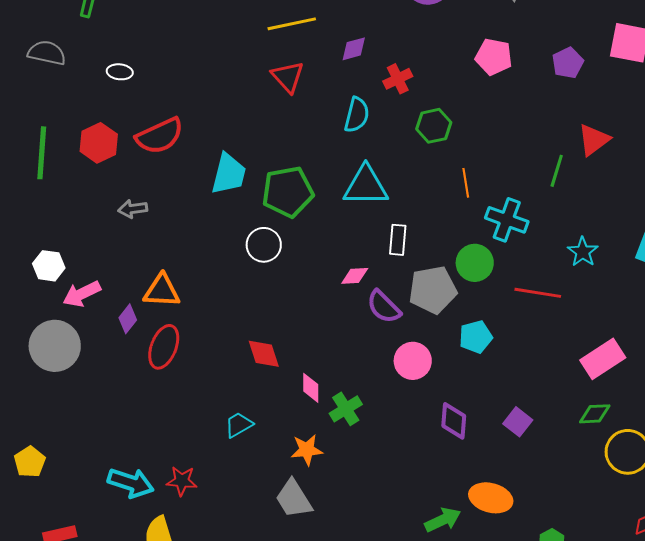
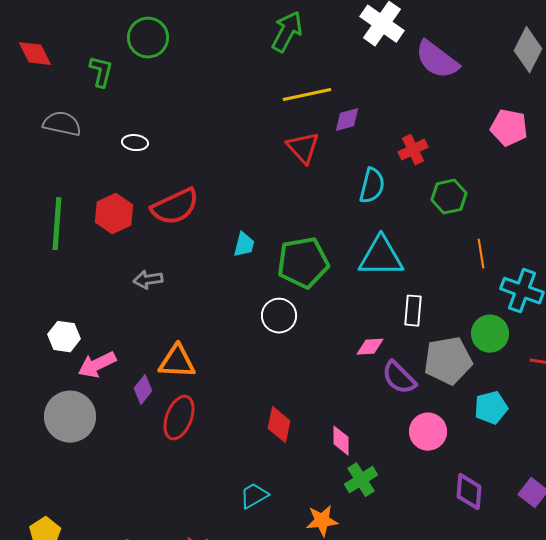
purple diamond: (354, 49) -> (347, 120), moved
cyan trapezoid: (229, 174) -> (244, 245), size x0.6
red diamond: (264, 354) -> (279, 425), turned 30
pink diamond: (311, 388) -> (341, 441), moved

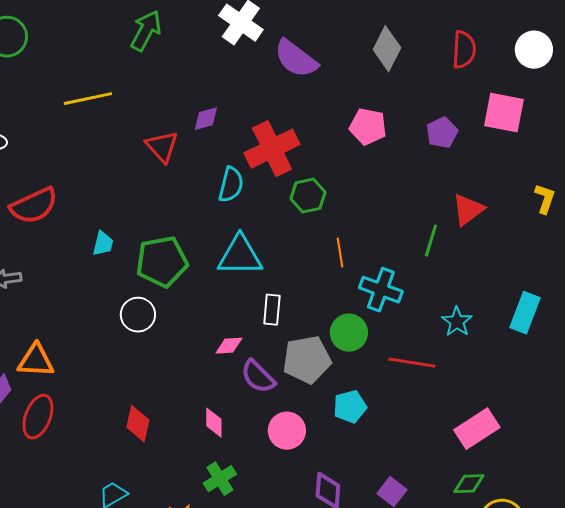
yellow line: (307, 95) -> (88, 99), moved
red cross: (413, 150) -> (272, 149), size x1.8
pink diamond: (341, 441) -> (214, 423), moved

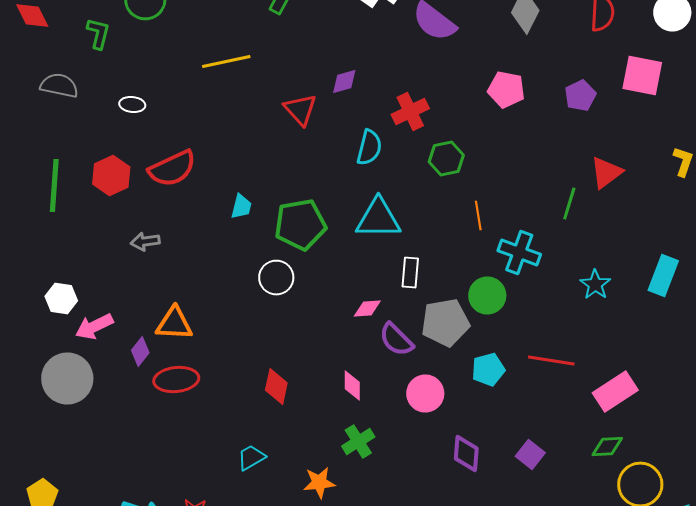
red cross: (272, 149) -> (410, 112), size x0.7
red line: (412, 363) -> (551, 360), moved
red ellipse: (38, 417) -> (176, 380), turned 63

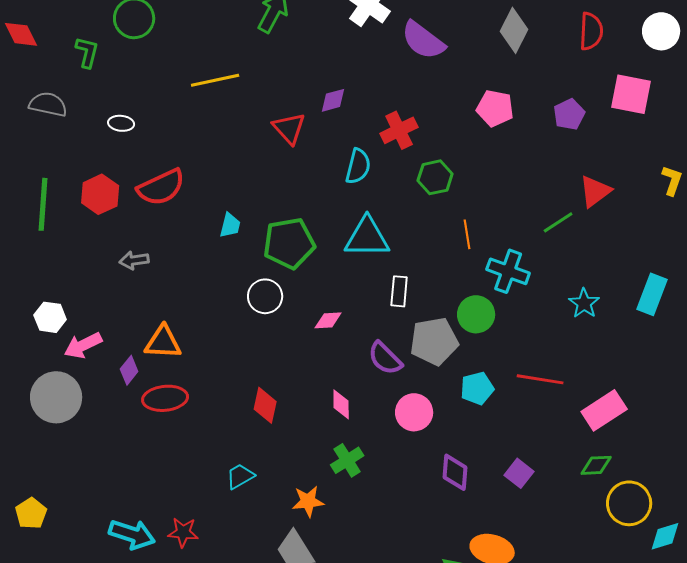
green line: (569, 204) -> (558, 222), turned 40
pink diamond: (367, 308) -> (328, 320), moved

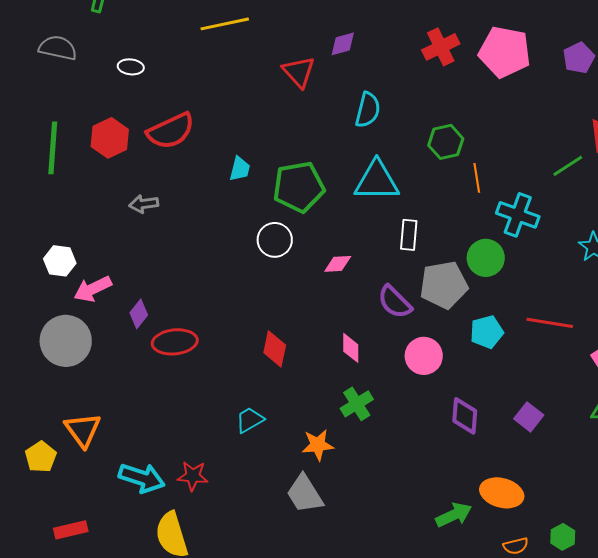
pink pentagon: (495, 108) -> (505, 52), size x1.4
red cross: (399, 130) -> (441, 47), moved
green hexagon: (435, 177) -> (446, 142), moved
orange triangle: (163, 342) -> (83, 430), moved, turned 51

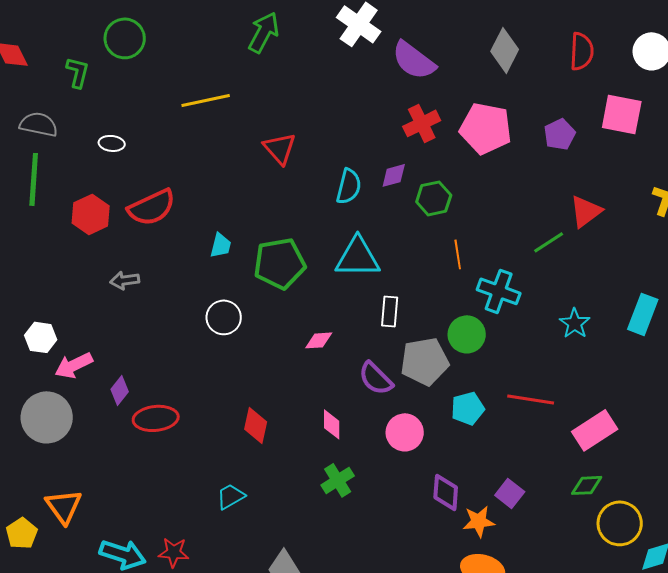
purple diamond: (343, 44) -> (394, 175), moved
green hexagon: (446, 142) -> (434, 198), moved
green line: (53, 148) -> (34, 179), moved
white circle: (275, 240) -> (224, 317), moved
orange star: (318, 445) -> (479, 521), moved

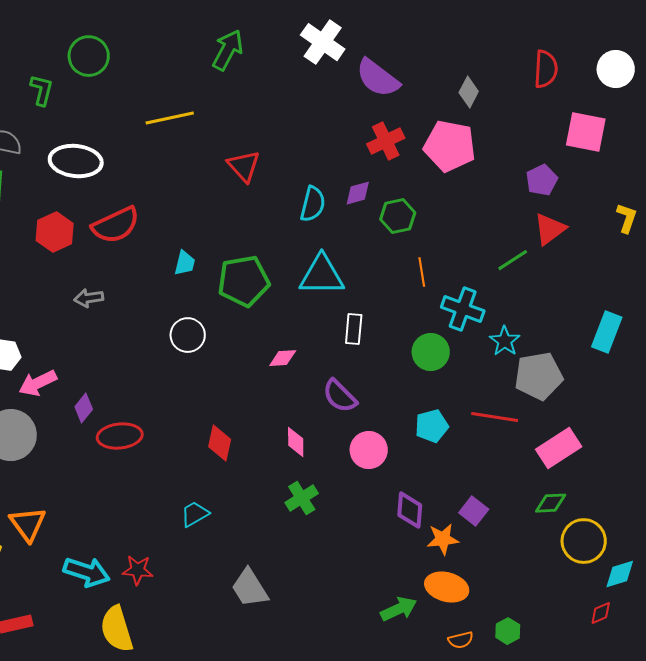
gray diamond: (505, 50) -> (469, 92), moved, size x0.7
purple pentagon: (560, 134) -> (542, 180), moved
white ellipse: (112, 143) -> (76, 161), size x2.0
cyan star: (575, 323) -> (505, 341), moved
gray pentagon: (425, 361) -> (539, 376), moved

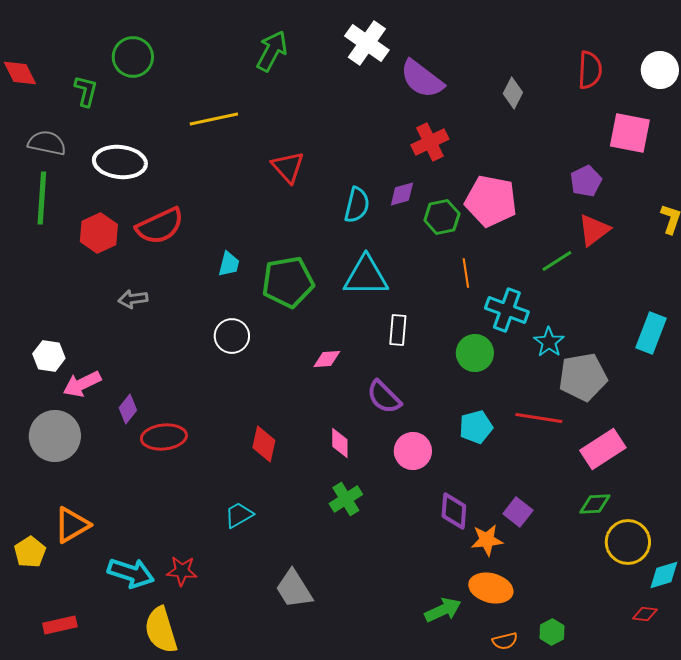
pink pentagon: (450, 146) -> (491, 201), moved
orange triangle: (28, 524) -> (72, 525), turned 36
red diamond: (601, 613) -> (645, 614), turned 30

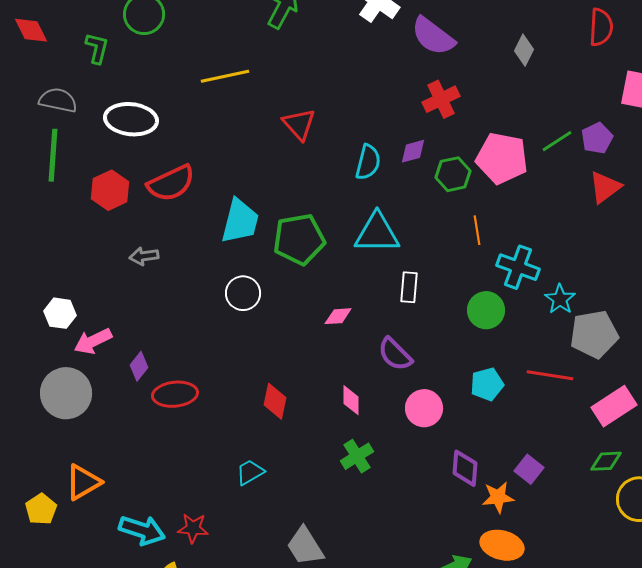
green line: (557, 261) -> (557, 141), moved
cyan trapezoid: (229, 264) -> (240, 221), size x1.8

